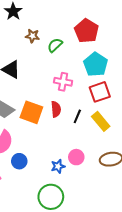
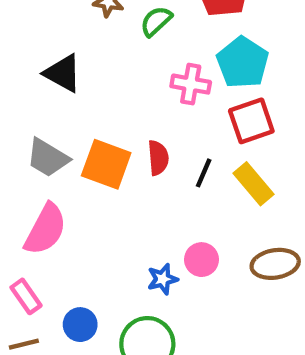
pink cross: (63, 82) -> (191, 84), moved
blue circle: (19, 161) -> (80, 325), moved

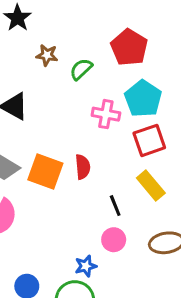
black line: (204, 173) -> (115, 206), moved, turned -45
blue star: (162, 279) -> (86, 266), moved

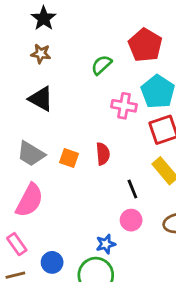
brown star: (47, 55) -> (41, 54), moved
orange square: (45, 171) -> (69, 158), size x0.6

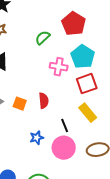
pink circle: (131, 220) -> (64, 148), size x1.5
blue star: (106, 244) -> (37, 138), moved

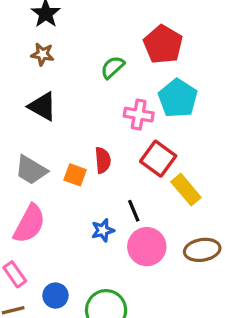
red square: (87, 84) -> (158, 159), moved, turned -35
red semicircle: (44, 101) -> (103, 160), moved
black line: (65, 126) -> (134, 211), moved

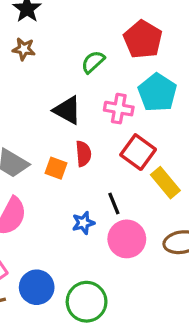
black triangle: (42, 106) -> (67, 110), moved
blue circle: (55, 296) -> (37, 287), size x1.4

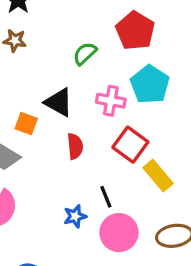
orange square: (56, 168) -> (26, 124), moved

